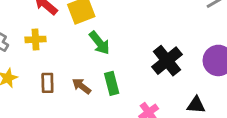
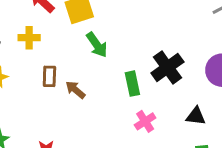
brown rectangle: (47, 83) -> (49, 76), moved
green rectangle: (112, 83) -> (132, 84), moved

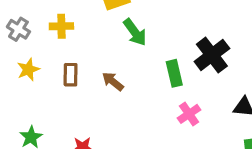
brown rectangle: (49, 76) -> (71, 75), moved

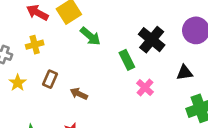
brown rectangle: (71, 75) -> (50, 79), turned 36
brown arrow: (113, 81) -> (79, 94), moved

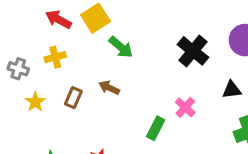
green rectangle: (127, 60) -> (156, 128), moved, turned 54
brown arrow: (79, 94) -> (109, 88), moved

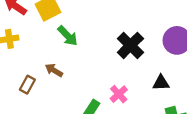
brown rectangle: (73, 98) -> (27, 85), moved

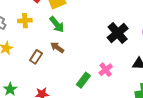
green arrow: (68, 36) -> (57, 24), moved

